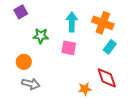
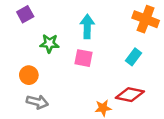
orange cross: (103, 23) -> (146, 19), moved
red diamond: (107, 78) -> (130, 95), turned -60

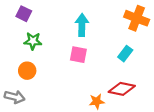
purple square: (25, 14) -> (24, 14), turned -35
green star: (49, 43) -> (33, 41), moved
gray arrow: (37, 102) -> (15, 97), moved

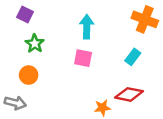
green star: (33, 41) -> (35, 44), turned 30

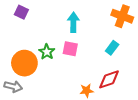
green star: (35, 44) -> (47, 52), moved
orange circle: (29, 75) -> (24, 63), size x1.6
red diamond: (129, 94) -> (109, 79), turned -30

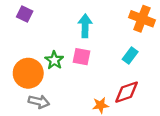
gray arrow: (13, 87) -> (39, 102), moved

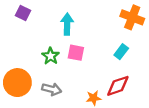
cyan arrow: (85, 26) -> (67, 24), moved
orange circle: (28, 73) -> (17, 83), moved
gray arrow: (39, 102) -> (52, 89), moved

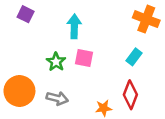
red diamond: (118, 86) -> (130, 95), turned -50

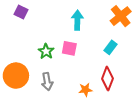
orange cross: (146, 19) -> (121, 16), turned 30
cyan arrow: (74, 26) -> (77, 20), moved
gray arrow: (57, 98) -> (47, 82), turned 66

